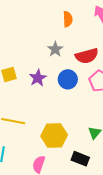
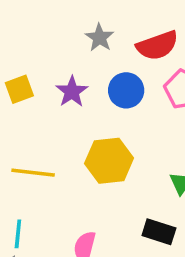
yellow hexagon: (54, 135) -> (109, 161), moved

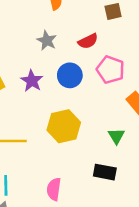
red semicircle: (157, 45) -> (88, 41), size x0.7

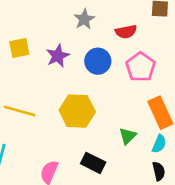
black rectangle: (105, 172) -> (93, 163), moved

